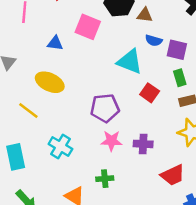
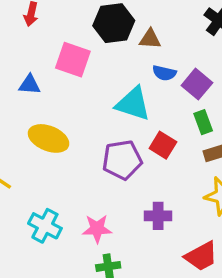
purple square: (177, 50) -> (197, 84), turned 30
yellow ellipse: (50, 82) -> (49, 138), moved
purple pentagon: (105, 108) -> (122, 160), moved
pink star: (111, 141) -> (97, 229), moved

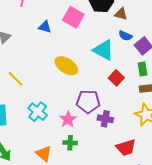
yellow ellipse: (49, 138) -> (66, 66), moved
purple pentagon: (122, 160) -> (88, 102), moved
pink star: (97, 229) -> (68, 119), turned 30

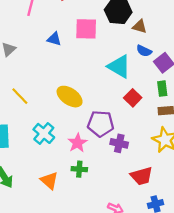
pink square: (73, 17) -> (86, 29), turned -30
yellow ellipse: (66, 66) -> (70, 97), moved

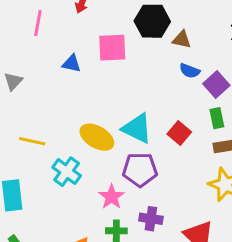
cyan triangle: (119, 66) -> (137, 128), moved
yellow line: (20, 96) -> (32, 141), turned -30
cyan cross: (44, 133) -> (67, 172), moved
purple cross: (119, 143) -> (151, 219), moved

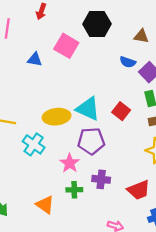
brown triangle: (182, 39) -> (141, 36), moved
pink square: (112, 48) -> (66, 46), turned 35
yellow ellipse: (97, 137) -> (57, 117), turned -35

